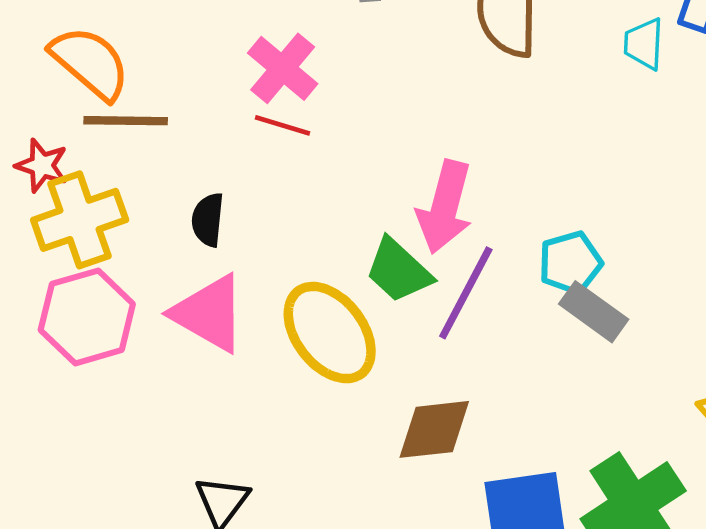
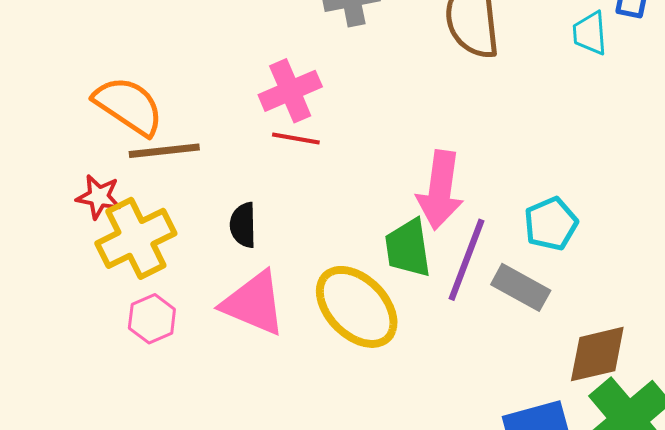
pink cross: (283, 68) -> (290, 91), turned 34
green trapezoid: (398, 271) -> (408, 248), turned 46
gray rectangle: (594, 312) -> (521, 287), moved
pink hexagon: (87, 317) -> (152, 319), size x0.6
brown diamond: (434, 429) -> (597, 354), moved

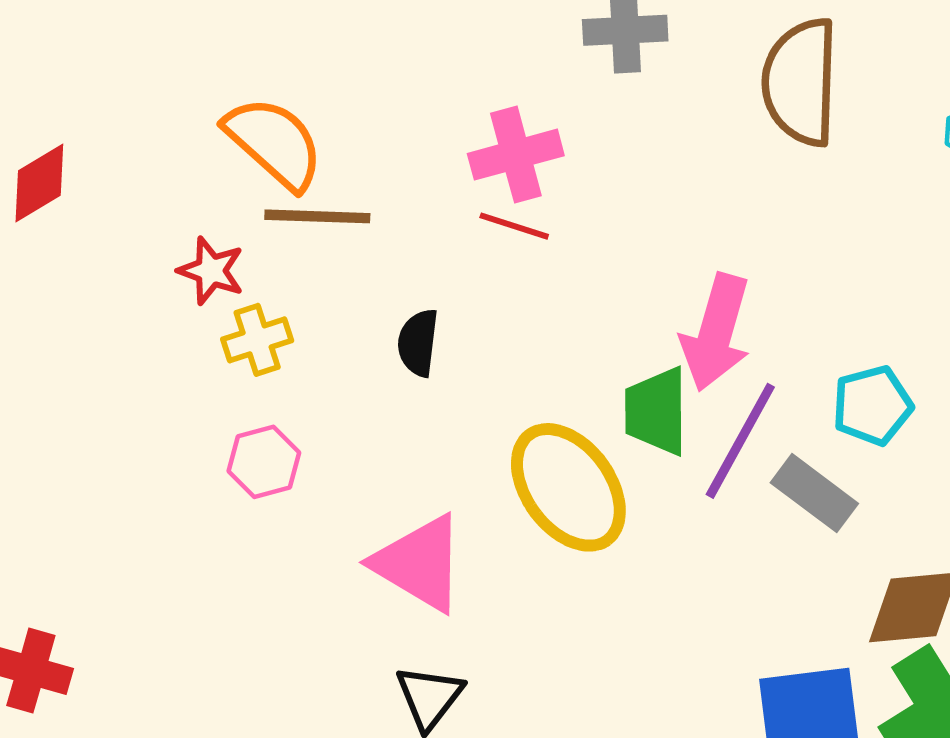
yellow cross: (136, 238) -> (257, 340), size x0.6
pink triangle: (254, 303) -> (419, 563), moved

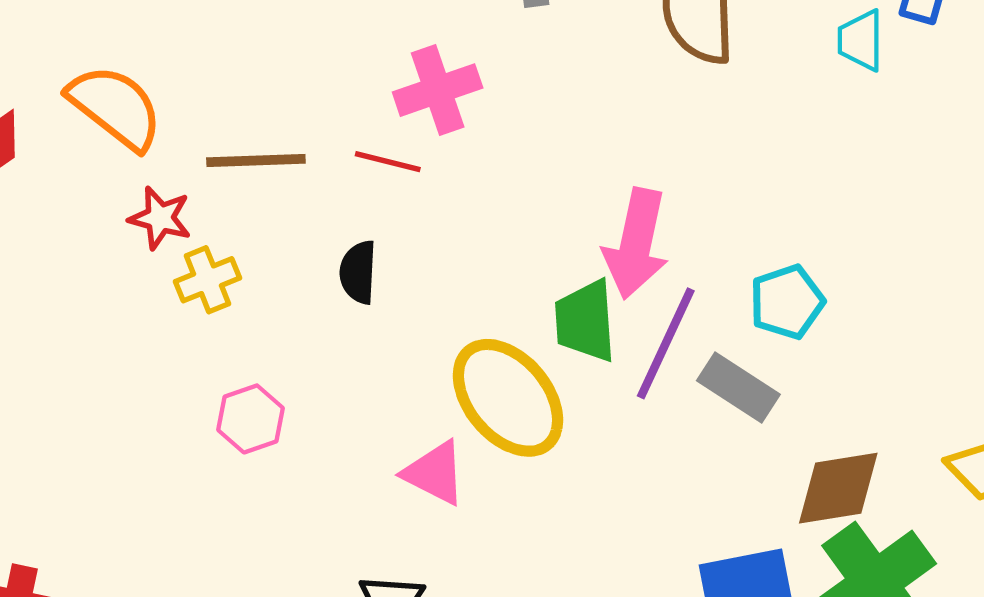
orange semicircle: (274, 143) -> (115, 107), moved
red line: (514, 226) -> (388, 162), moved
pink hexagon: (264, 462) -> (250, 419), moved
pink triangle: (419, 563) -> (435, 473), moved, size x0.7

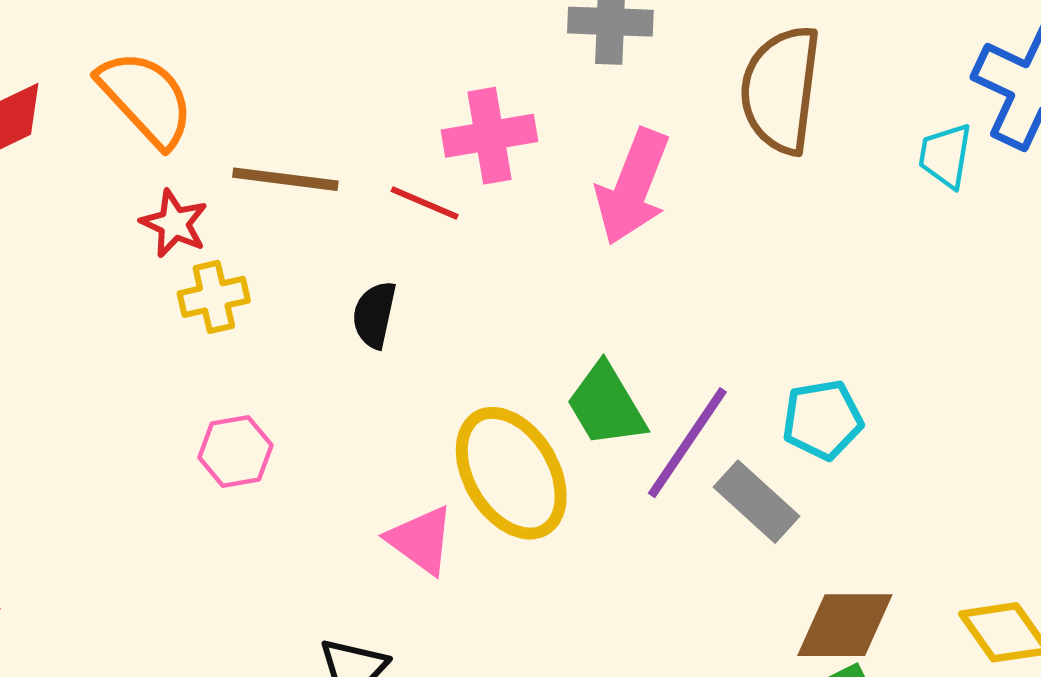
pink arrow: (636, 244) -> (633, 187), moved
green trapezoid: (585, 321) -> (606, 405), turned -36

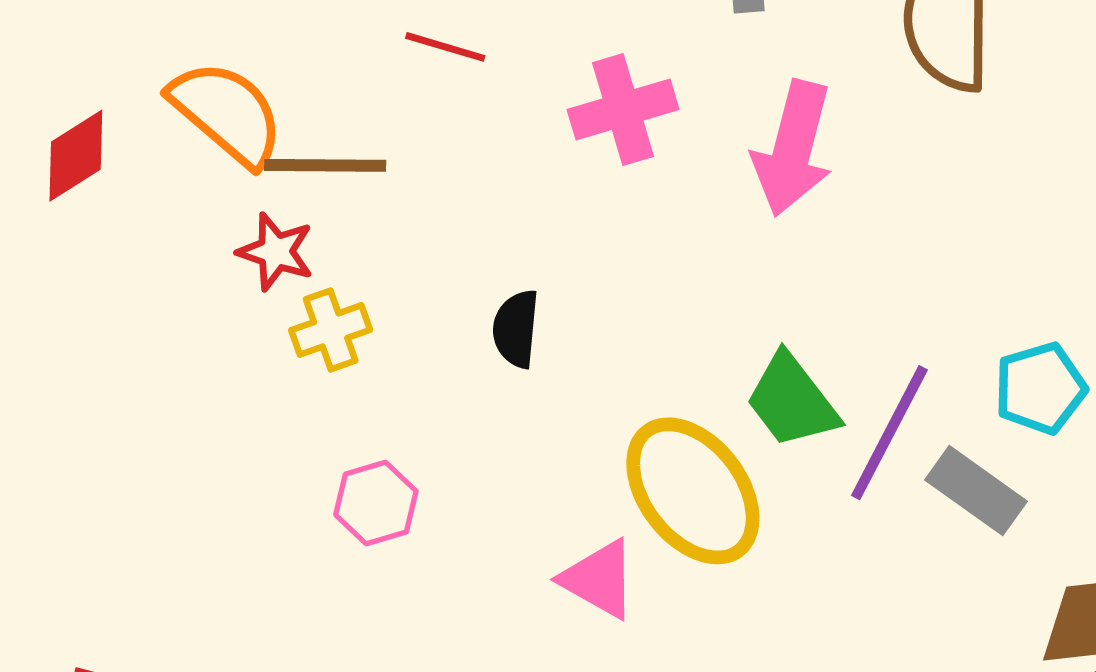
brown line: (285, 179) -> (325, 165), moved
red line: (425, 203) -> (445, 47), moved

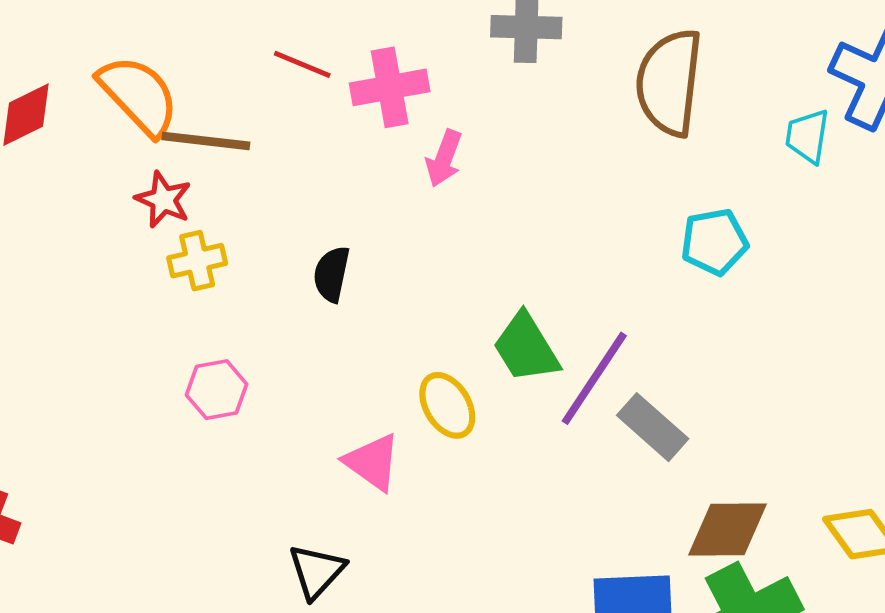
pink cross: (623, 110) -> (390, 87), moved
pink arrow: (793, 148) -> (444, 158), moved, size x0.6
cyan pentagon: (1040, 388) -> (714, 242), moved
yellow ellipse: (693, 491) -> (447, 405), size x0.6

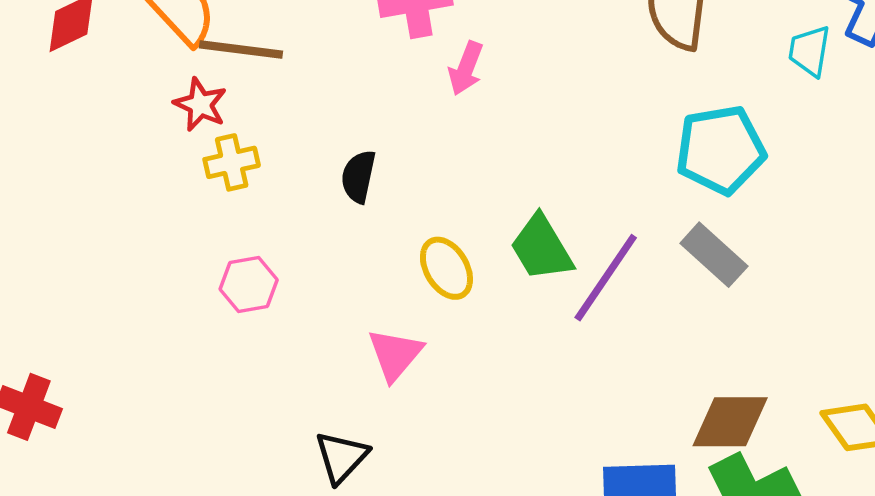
cyan pentagon: (714, 242) -> (720, 150), size x1.4
yellow ellipse: (447, 405) -> (446, 268), moved
gray rectangle: (653, 427) -> (714, 255), moved
pink triangle: (372, 462) -> (395, 354), turned 34

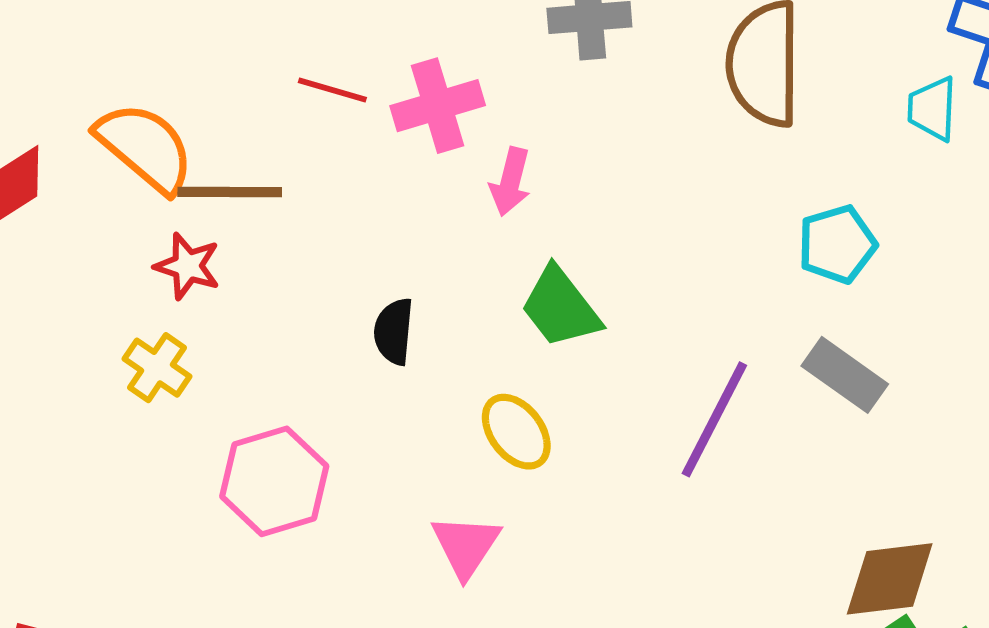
cyan pentagon: (720, 150) -> (837, 244), size x0.7
yellow cross: (232, 162) -> (157, 368), moved, turned -36
green trapezoid: (542, 248) -> (560, 307), moved
pink hexagon: (249, 284) -> (274, 481), size x1.5

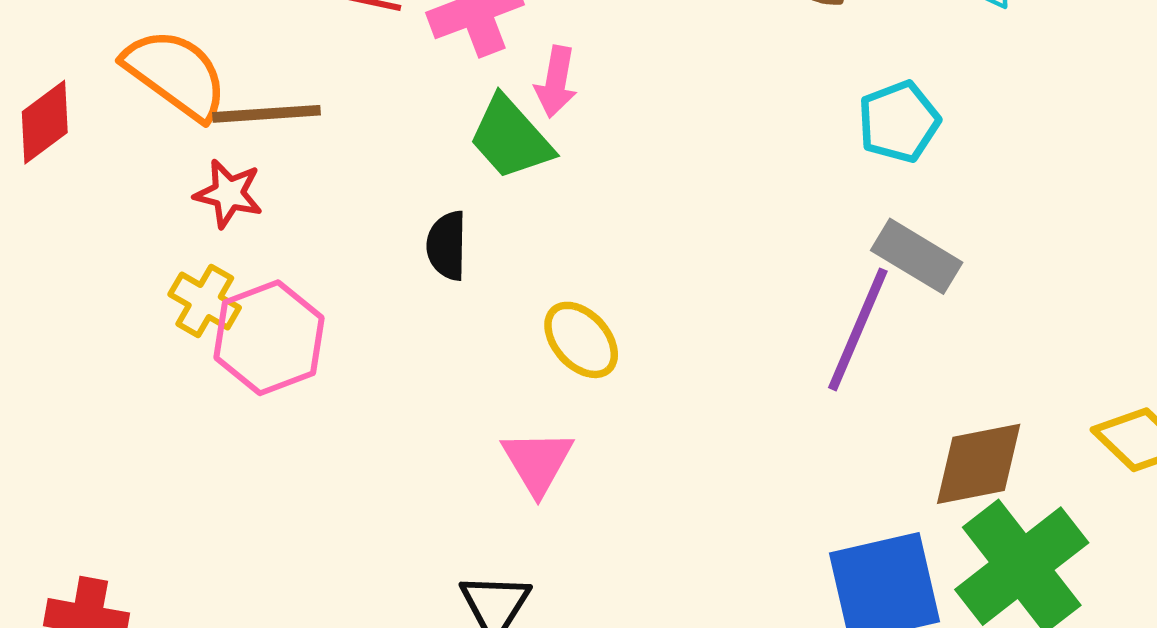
green trapezoid: (560, 307) -> (511, 138), moved
purple line: (714, 419) -> (858, 329), moved
pink hexagon: (274, 481) -> (269, 338), moved

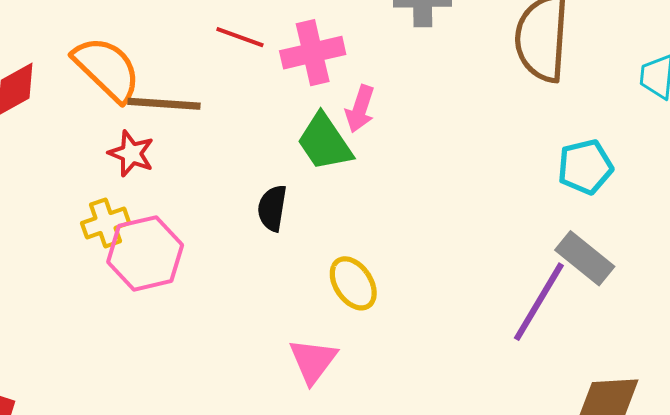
yellow cross: (205, 301) -> (106, 223), turned 33

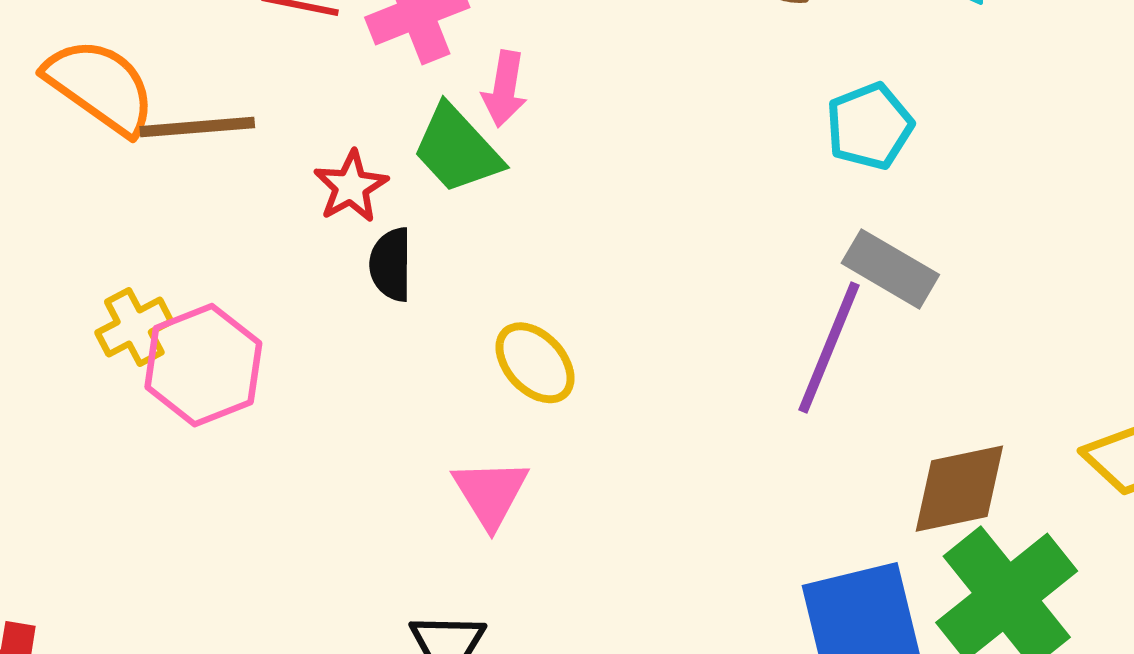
red star: (131, 154) -> (351, 186), moved, turned 30

